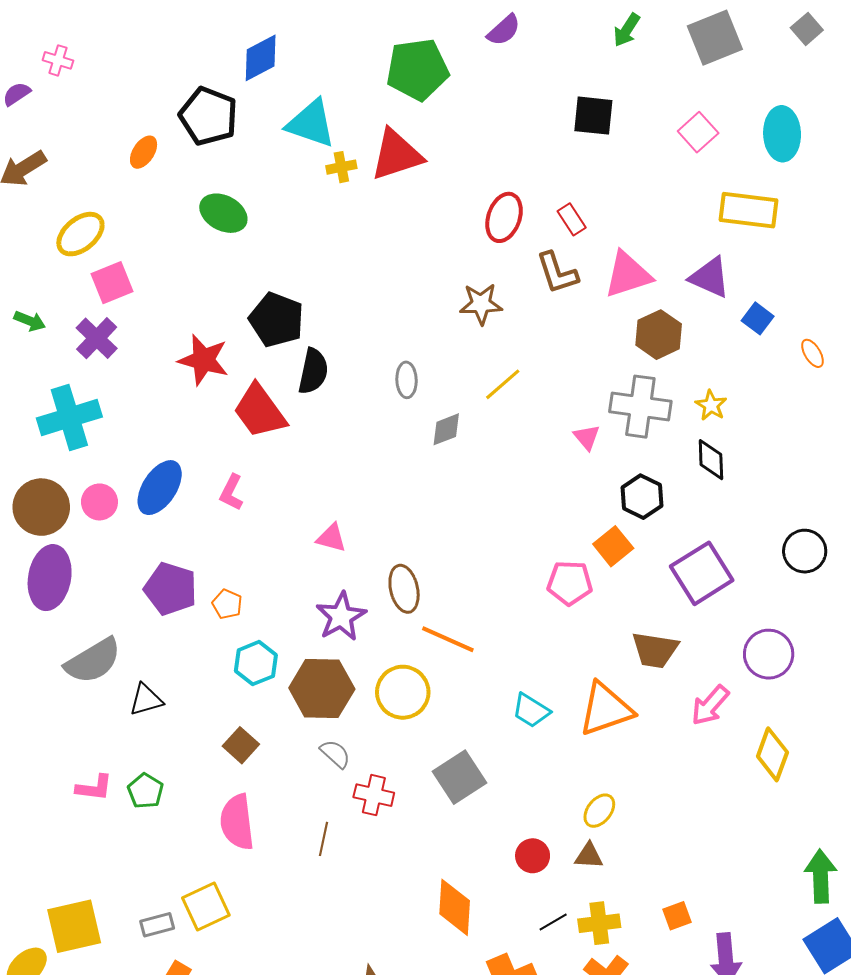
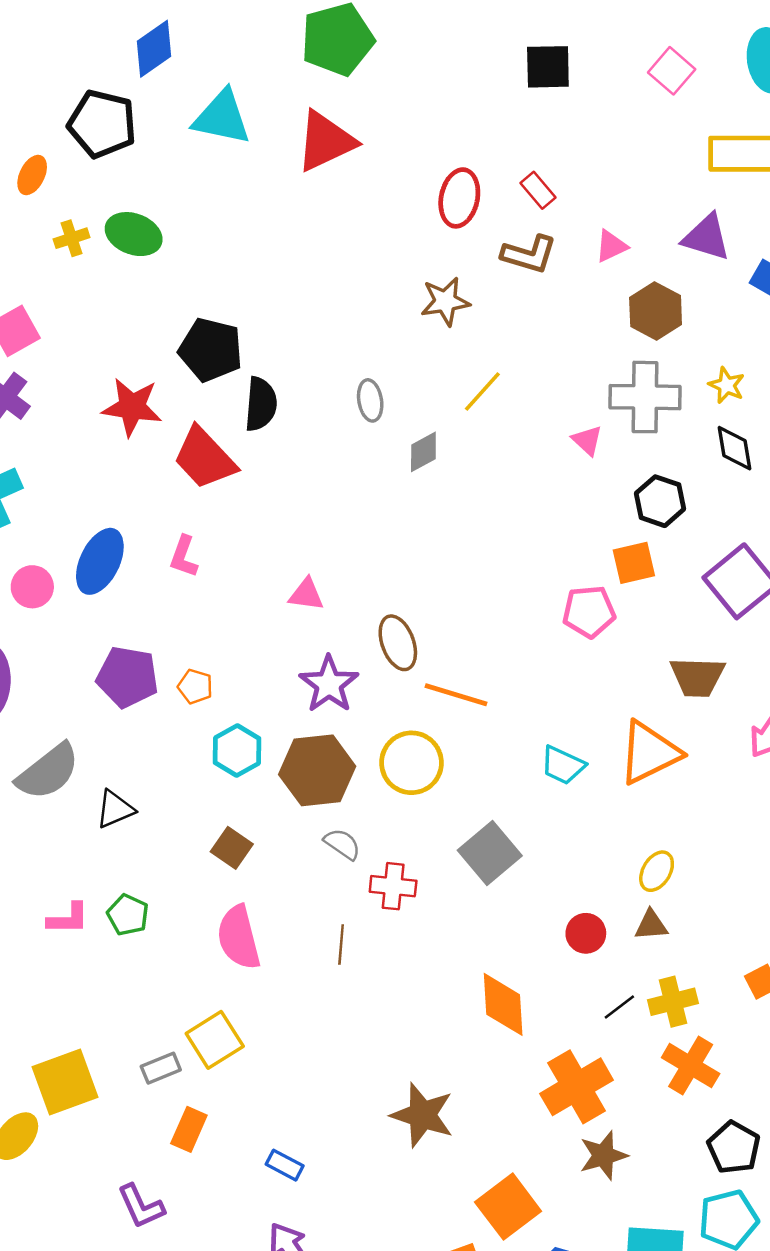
yellow cross: (341, 167) -> (71, 238), moved
brown L-shape: (557, 273) -> (529, 254), turned -48
pink triangle: (628, 275) -> (611, 246), size x0.6
orange square: (613, 546) -> (634, 563), turned 33

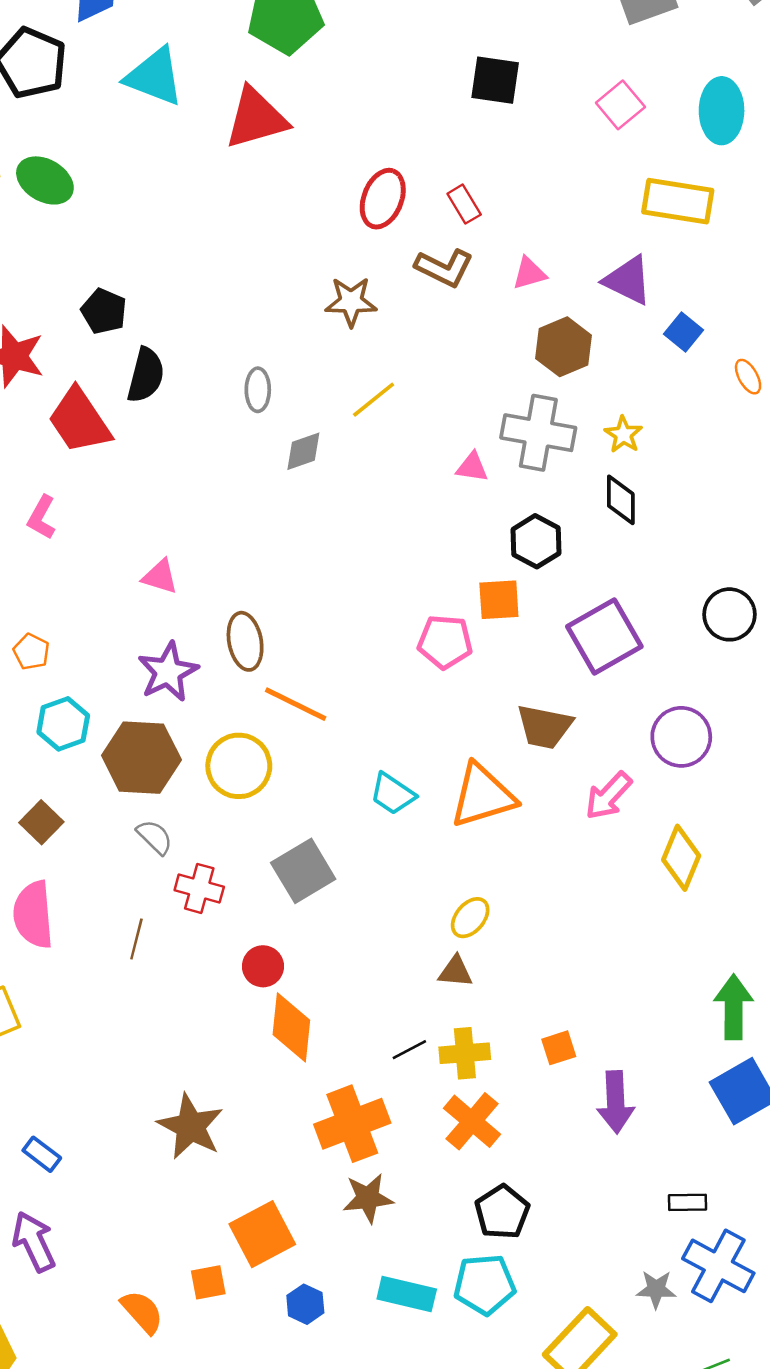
black pentagon: (211, 350) -> (104, 311), size x0.7
pink triangle: (587, 440) -> (472, 467), turned -44
red circle: (586, 933) -> (263, 966), moved

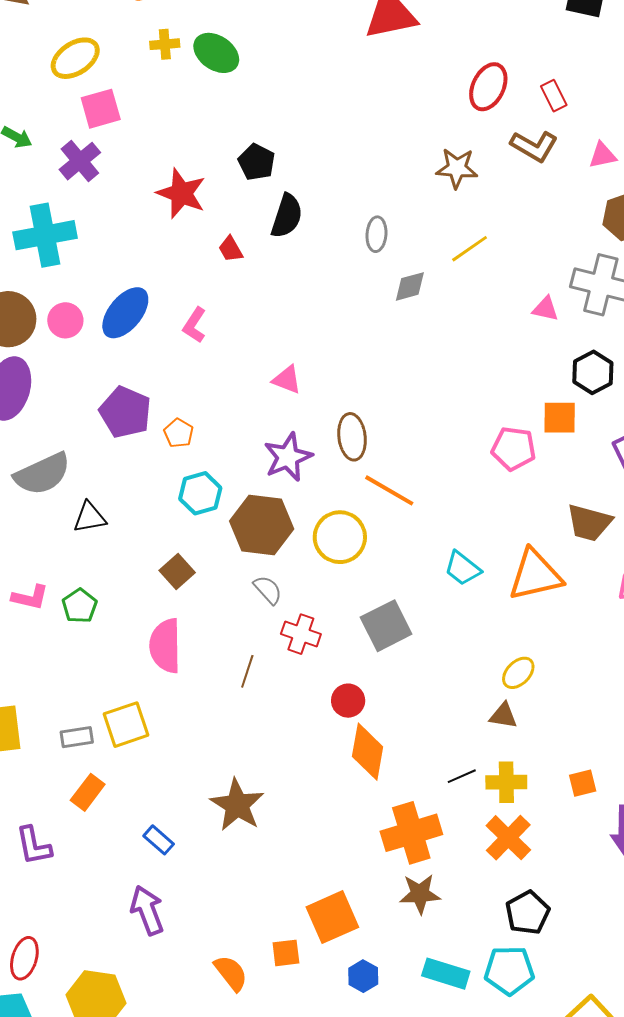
red trapezoid: (79, 421) -> (231, 249), size x0.5
brown star: (191, 1126) -> (237, 805), moved

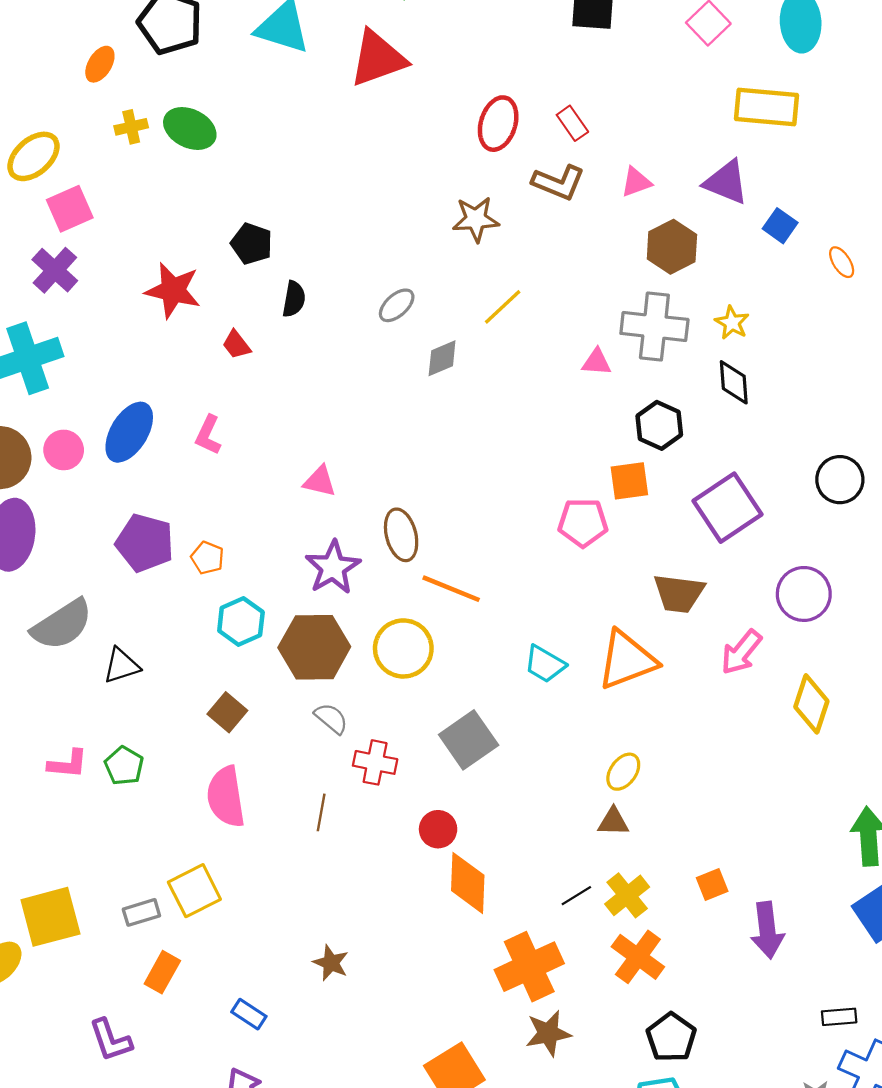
black semicircle: (287, 216) -> (294, 299), size x0.7
gray ellipse: (376, 234) -> (397, 305), turned 52
yellow cross: (506, 782) -> (627, 895), turned -30
brown star: (237, 805) -> (331, 963), size x0.6

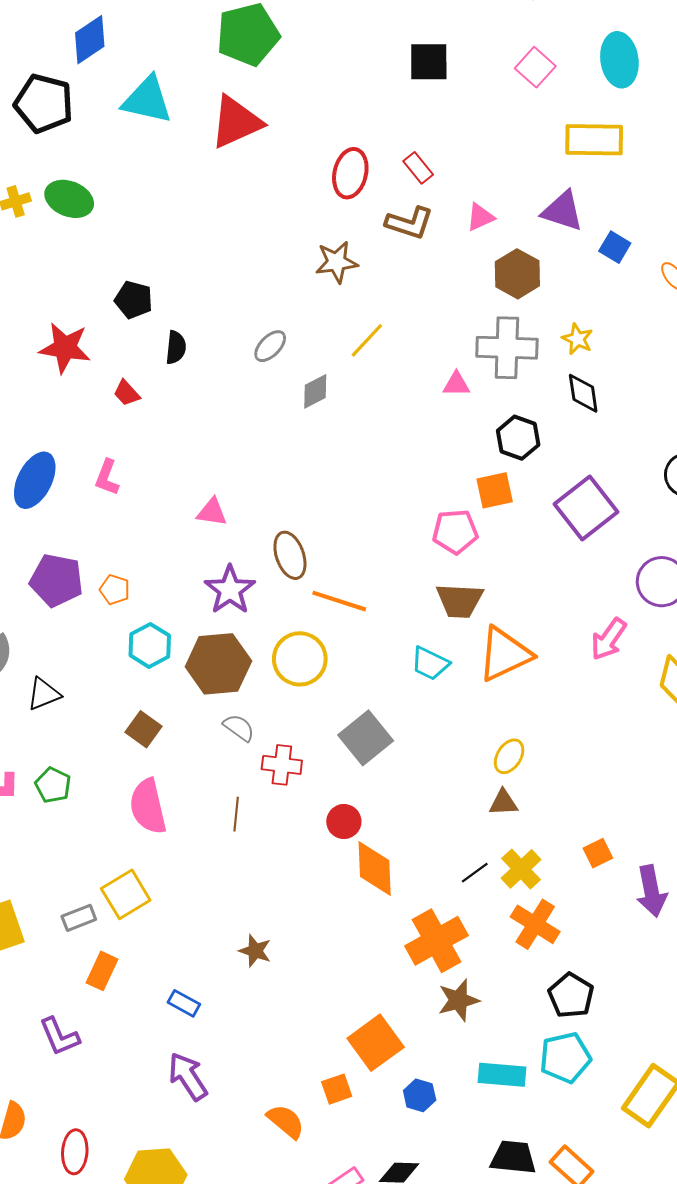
brown trapezoid: (679, 593) -> (460, 601), moved

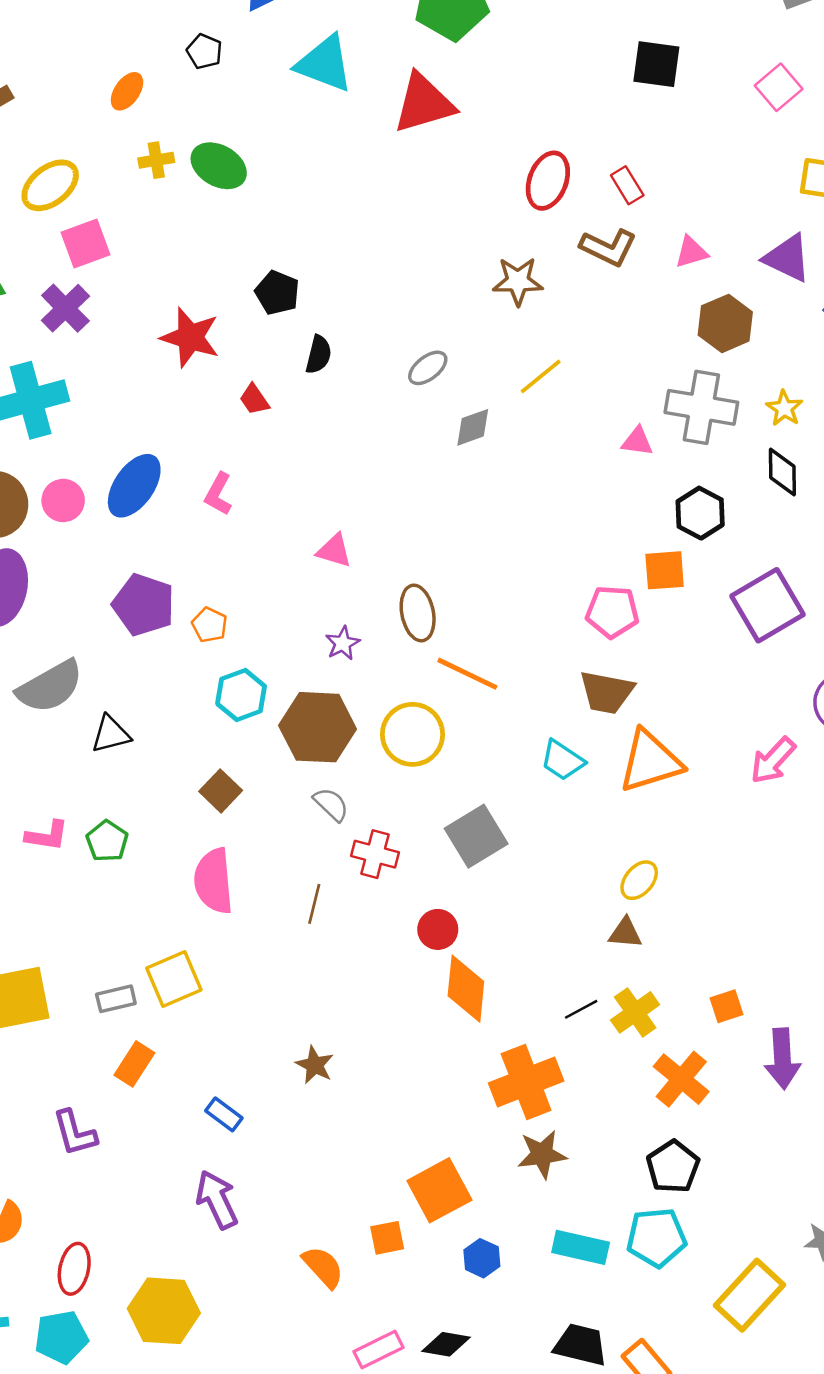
black pentagon: (44, 103) -> (204, 51), size x0.5
purple star: (230, 590) -> (343, 643), size x0.6
orange cross: (535, 924) -> (681, 1079), moved

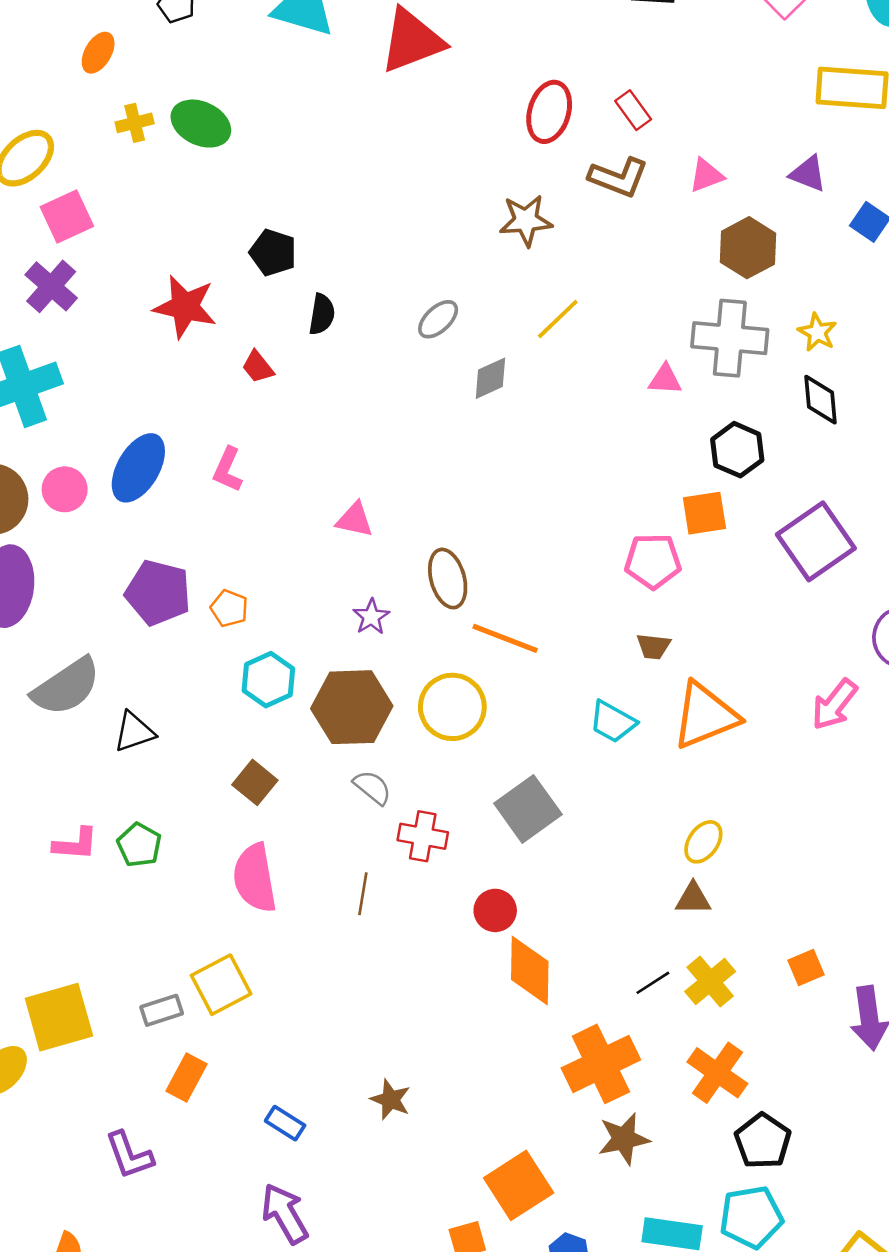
purple triangle: (787, 258) -> (808, 174), size x0.7
brown trapezoid: (607, 692) -> (653, 646), size x0.6
brown star: (315, 1065) -> (391, 1100), moved
orange cross: (681, 1079) -> (717, 1073), moved

